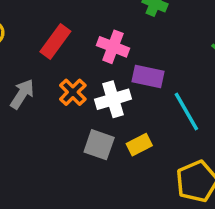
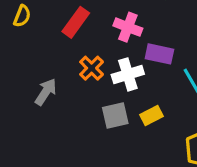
gray arrow: (22, 94) -> (46, 92), moved
gray square: (99, 145) -> (115, 115), turned -32

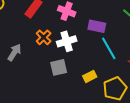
purple rectangle: (159, 54) -> (97, 26), moved
yellow rectangle: (152, 115) -> (90, 76), moved

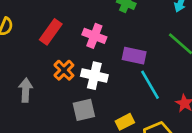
white cross: (67, 41) -> (94, 76), turned 30
gray arrow: (14, 52) -> (26, 90), turned -30

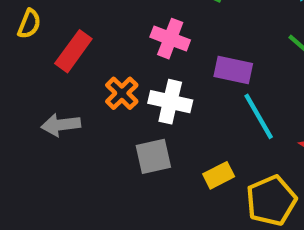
red rectangle: (51, 32) -> (73, 51), moved
gray arrow: (26, 90) -> (61, 125), turned -100

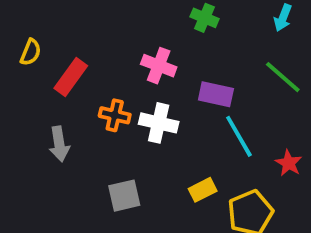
orange cross: (122, 93) -> (115, 115), turned -32
gray arrow: (61, 125) -> (59, 144), turned -92
gray square: (153, 156) -> (124, 196), moved

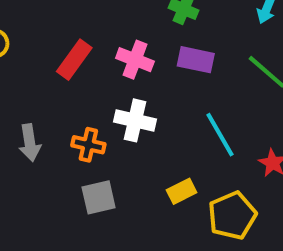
red rectangle: (71, 77) -> (74, 60), moved
purple rectangle: (216, 94) -> (196, 60), moved
orange cross: (115, 115) -> (88, 145), moved

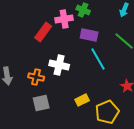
red rectangle: (74, 60) -> (43, 32), moved
pink cross: (135, 60) -> (64, 19), moved, turned -30
cyan line: (220, 135) -> (98, 59), moved

